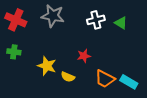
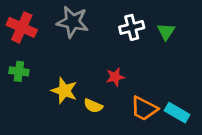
green triangle: (121, 23) -> (166, 32), turned 32

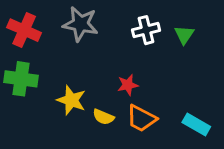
green cross: (19, 71) -> (21, 79), size x1.5
orange trapezoid: (144, 109) -> (141, 118), moved

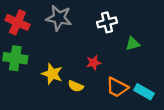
green triangle: (184, 35) -> (133, 44), moved, turned 40
orange trapezoid: (141, 118) -> (117, 87), moved

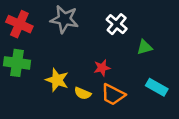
white cross: (107, 22) -> (117, 24), turned -36
orange trapezoid: (117, 87) -> (113, 95), moved
cyan rectangle: (144, 92) -> (157, 87), moved

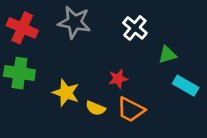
cyan rectangle: (157, 87) -> (186, 86), moved

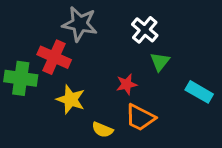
red cross: (22, 28) -> (54, 57), moved
green triangle: (167, 55) -> (160, 62), moved, turned -36
yellow semicircle: (95, 108) -> (102, 130), moved

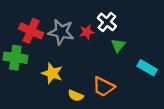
gray star: (80, 24) -> (61, 32), moved
red cross: (54, 57) -> (31, 31), moved
red star: (127, 84) -> (87, 32), moved

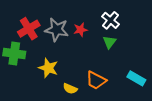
white cross: (107, 22) -> (110, 20), moved
red cross: (31, 31) -> (29, 29), turned 35
cyan rectangle: (147, 68) -> (136, 78), moved

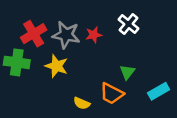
green triangle: (109, 42) -> (127, 72), moved
yellow star: (48, 68) -> (56, 66), moved
cyan rectangle: (136, 78) -> (159, 91), turned -60

